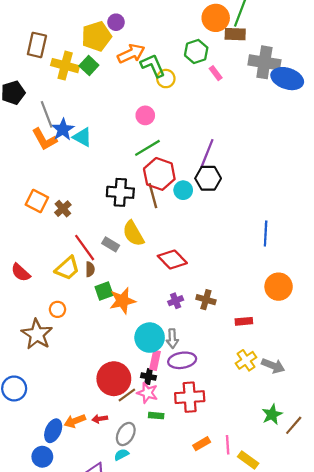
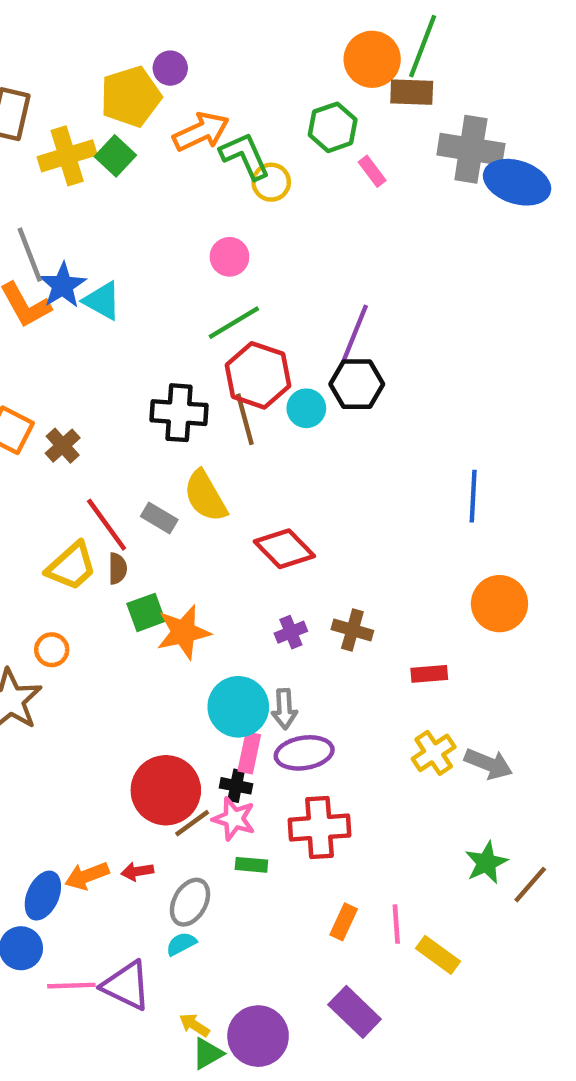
yellow cross: (65, 66) -> (67, 156), turned -32
orange rectangle: (202, 444) -> (344, 922), turned -35

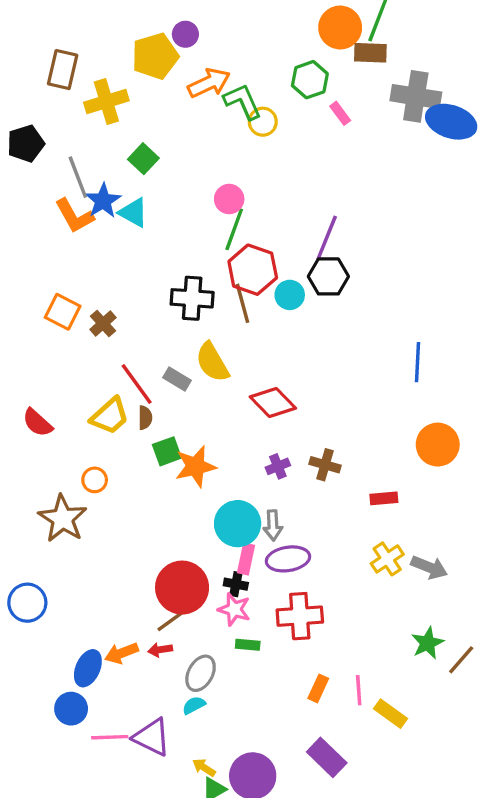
green square: (115, 156) -> (143, 159), moved
pink circle: (229, 257) -> (229, 199), moved
green line: (234, 323) -> (234, 229), turned -39
brown line: (192, 823) -> (170, 621), moved

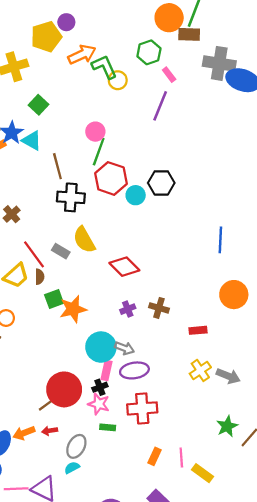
purple line: (327, 238) -> (160, 106), moved
brown line: (243, 303) -> (57, 166), moved
gray arrow: (273, 525) -> (124, 348), turned -66
black cross: (236, 584) -> (100, 387), turned -32
brown line: (170, 621) -> (47, 404), moved

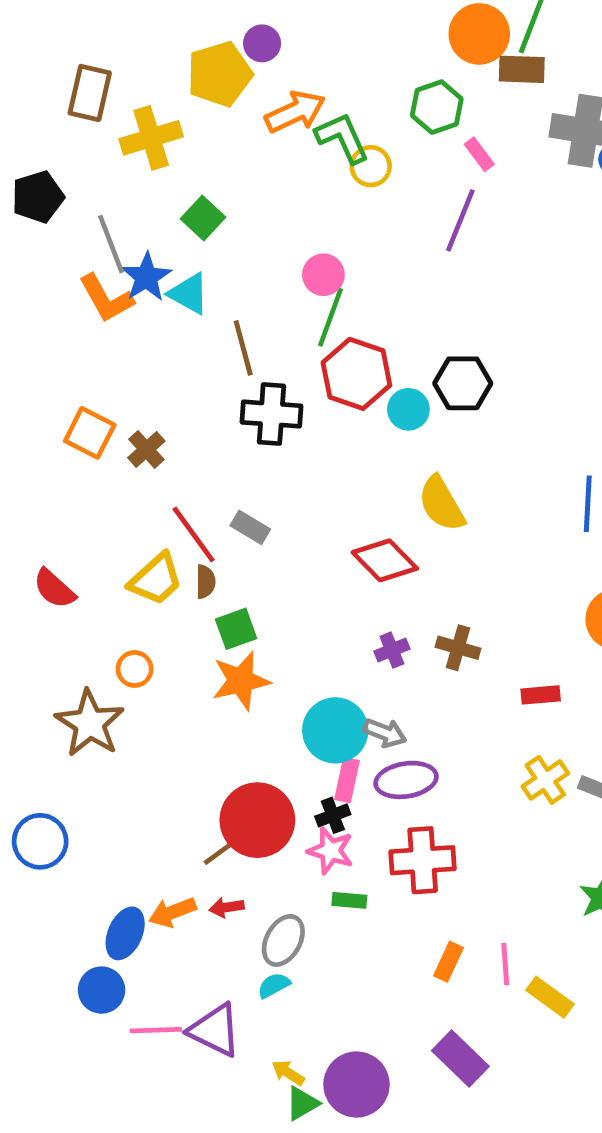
yellow semicircle: (84, 240) -> (441, 504), moved
orange star: (73, 309) -> (241, 681), moved

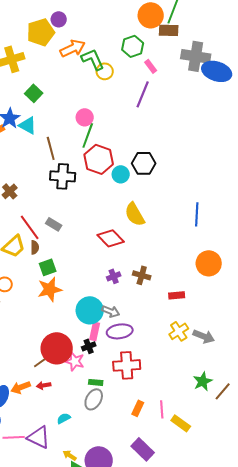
pink star: (331, 851) -> (75, 361), moved
gray ellipse: (283, 940) -> (94, 399), moved

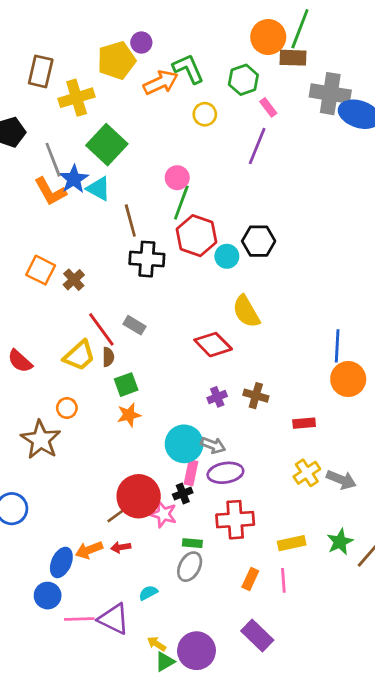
green L-shape: (93, 59) -> (188, 69), moved
green square: (34, 93) -> (107, 145), size x1.6
blue line: (197, 214) -> (337, 346), moved
orange star: (50, 289) -> (129, 415), size x0.7
yellow rectangle: (181, 423) -> (292, 543), moved, turned -48

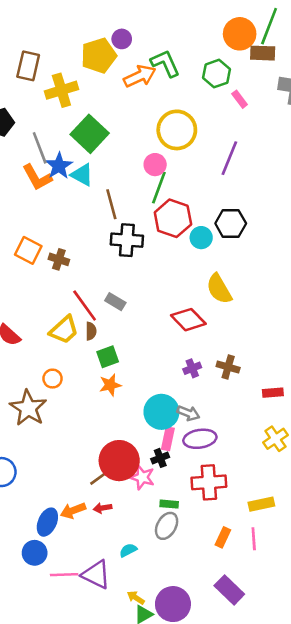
yellow circle: (205, 114) -> (177, 130), moved, size x1.8
purple line: (257, 146) -> (229, 158), moved
brown cross: (74, 280) -> (59, 259), turned -30

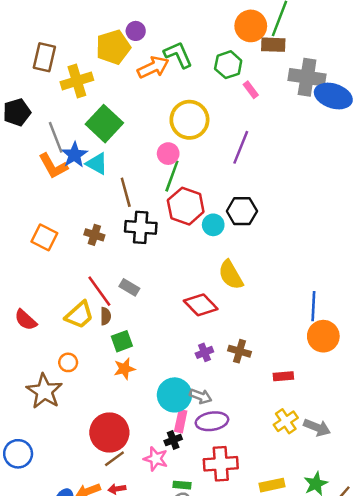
brown cross: (59, 259) -> (94, 235), moved
red circle: (119, 461) -> (109, 432), moved

